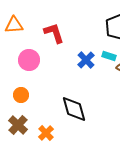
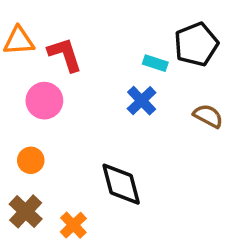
red L-shape: (54, 33) -> (65, 55), moved
cyan rectangle: (109, 56) -> (155, 63), moved

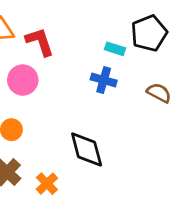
blue cross: (142, 101) -> (104, 80), turned -30

